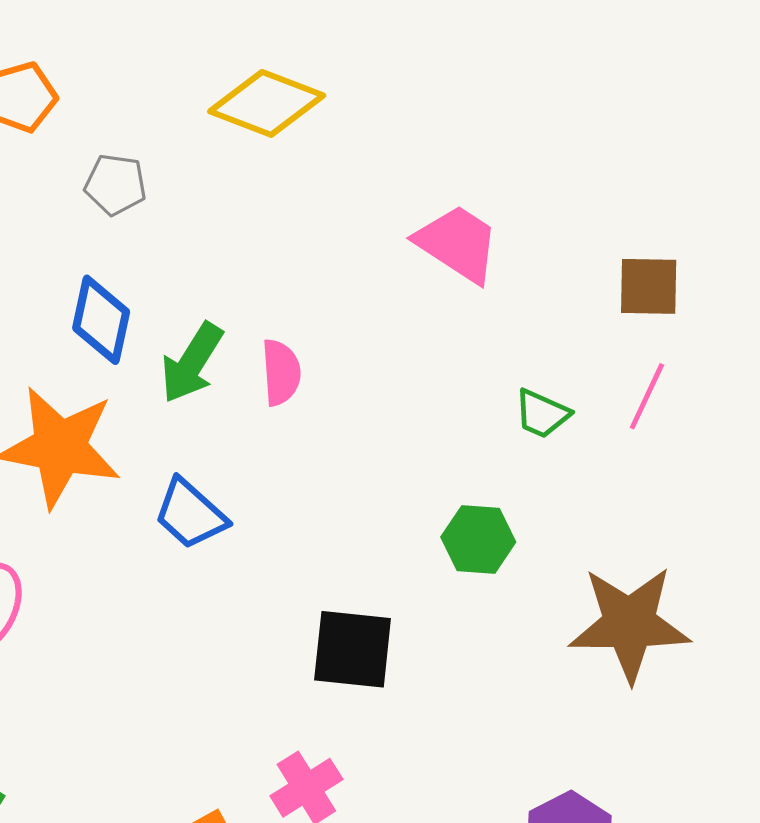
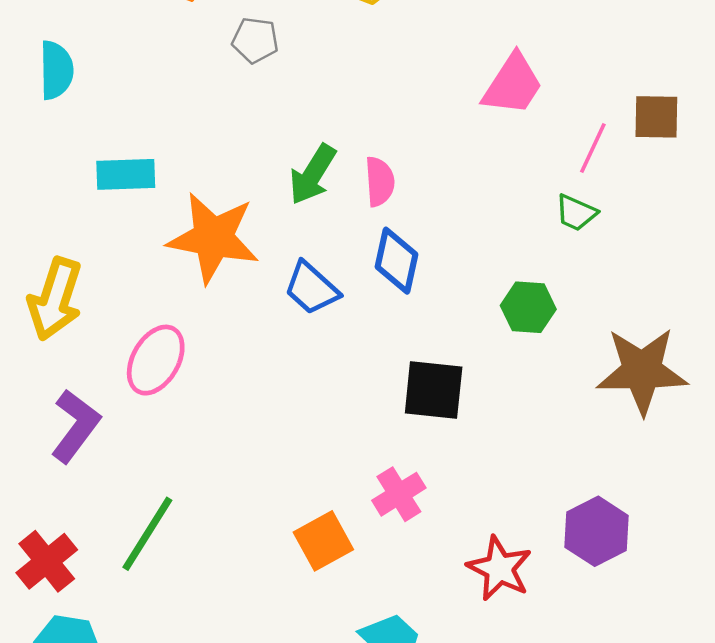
pink trapezoid: (458, 243) -> (513, 85), turned 90
blue diamond: (101, 320) -> (396, 261), moved
pink line: (647, 396) -> (593, 148), moved

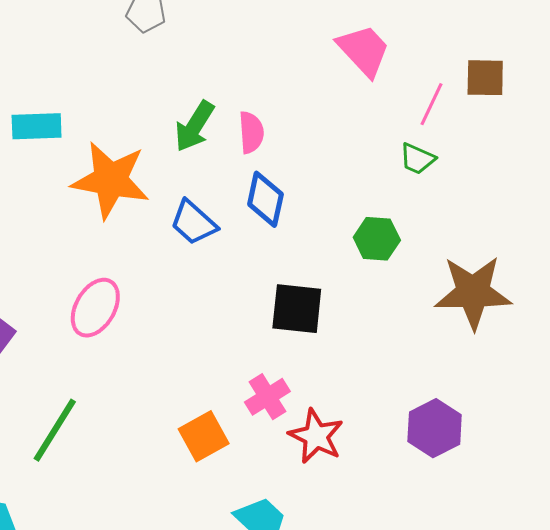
pink trapezoid: (513, 85) -> (364, 50), turned -76
pink ellipse: (156, 360) -> (95, 308), moved
red star: (499, 568) -> (316, 436), moved

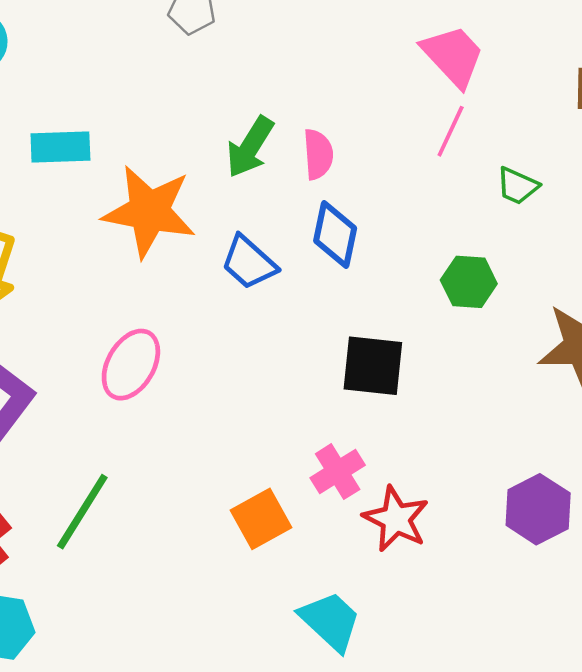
pink line: (432, 104) -> (451, 131), moved

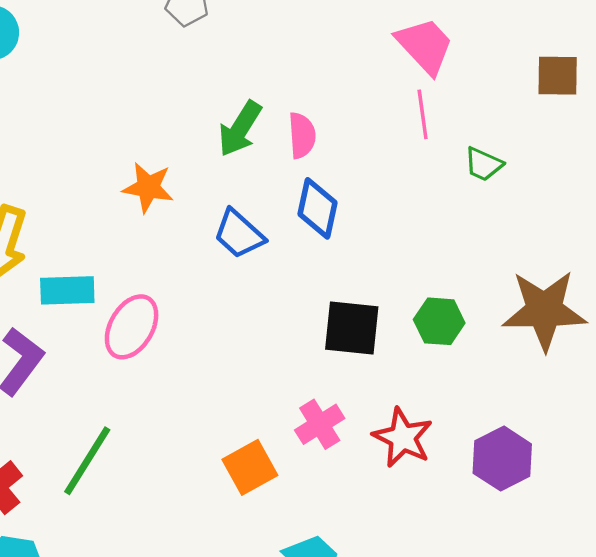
pink line: (451, 131) -> (423, 114), turned -33
cyan rectangle: (60, 147) -> (67, 290), moved
orange star: (149, 211) -> (148, 187), size x0.6
green hexagon: (469, 282) -> (439, 321), moved
red star: (396, 519) -> (403, 438), moved

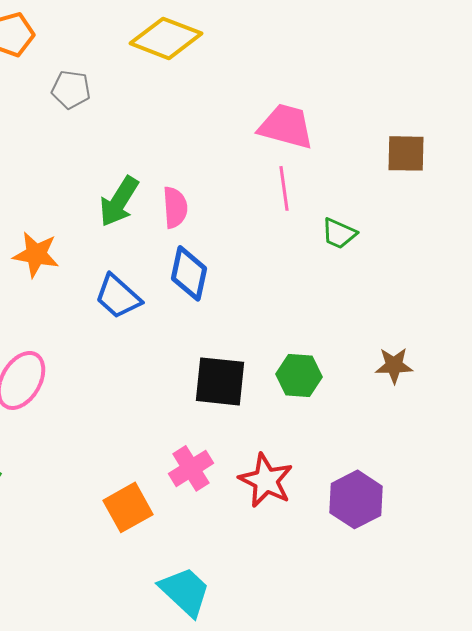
pink trapezoid: (425, 46) -> (286, 126), turned -32
brown star: (544, 310) -> (394, 365), size x0.5

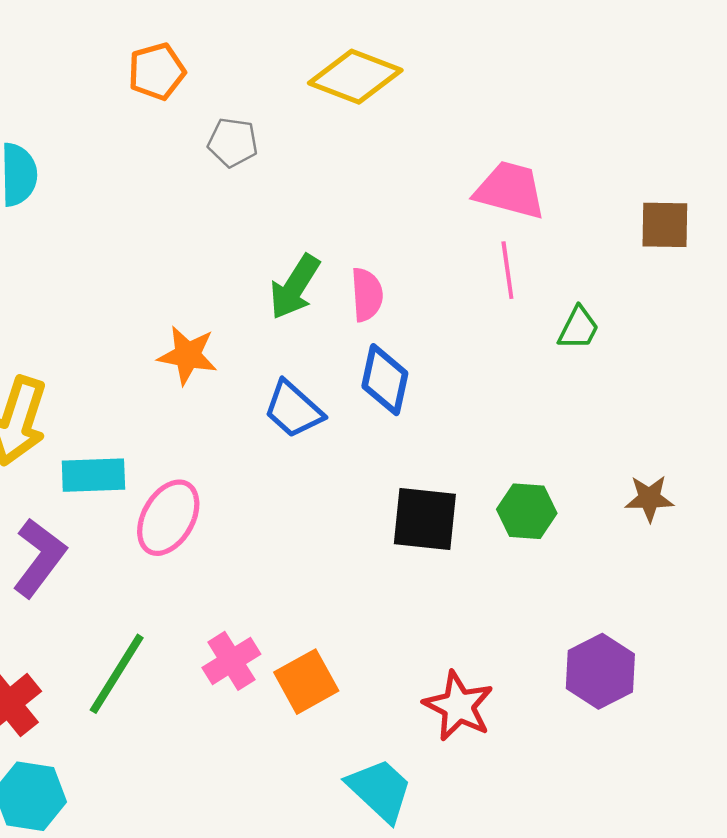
green trapezoid: (339, 233) -> (578, 328), turned -87
pink cross: (191, 468) -> (231, 661), moved
red star: (266, 480) -> (458, 706), moved

